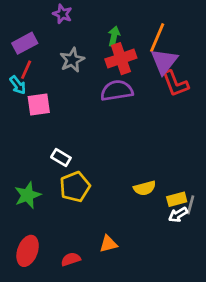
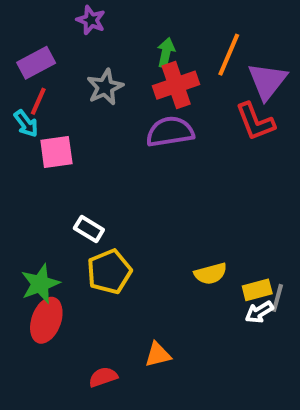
purple triangle: (164, 61) -> (267, 81), moved
red ellipse: (28, 251) -> (46, 320), moved

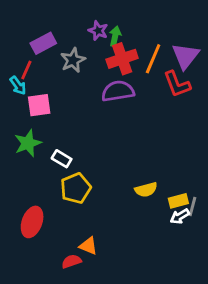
purple star: (91, 20) -> (98, 31), moved
orange line: (229, 55) -> (153, 59), moved
purple rectangle: (36, 63) -> (43, 43), moved
green star: (40, 284) -> (28, 143), moved
orange triangle: (158, 355) -> (88, 246), moved, turned 36

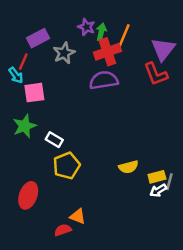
orange line: (153, 59) -> (124, 37), moved

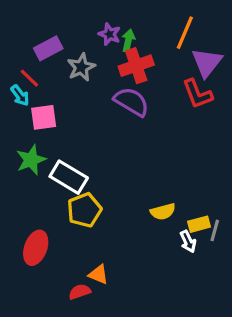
orange line: (124, 37) -> (185, 33), moved
red line: (23, 62) -> (29, 78), turned -70
purple semicircle: (104, 80) -> (131, 102), turned 40
white rectangle: (54, 140) -> (69, 177), size x1.6
white arrow: (158, 190) -> (188, 241), moved, turned -84

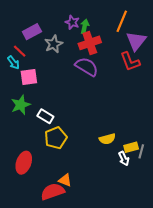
white rectangle: (69, 177) -> (45, 116), size x0.7
red semicircle: (80, 292) -> (53, 192), size x1.6

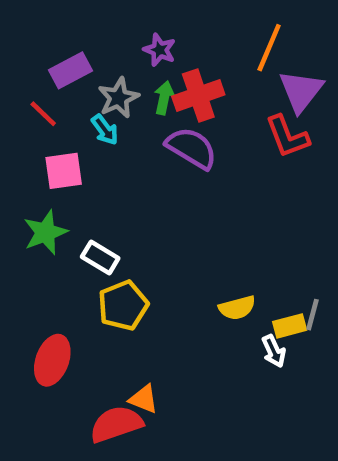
green arrow: (85, 26) -> (164, 98), moved
cyan arrow: (13, 63) -> (105, 130), moved
gray line: (141, 151) -> (312, 315), moved

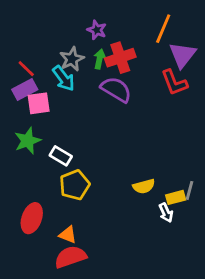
purple rectangle: (71, 70) -> (25, 89), moved
cyan arrow: (105, 130) -> (64, 78), size x1.4
orange triangle: (144, 399) -> (68, 235), moved

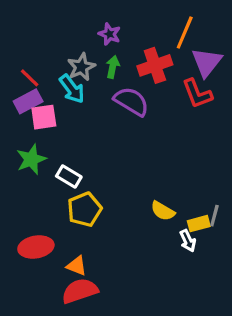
red cross: (120, 58) -> (155, 65), moved
yellow semicircle: (144, 186) -> (163, 211), turned 45
red ellipse: (32, 218) -> (36, 247), turned 60

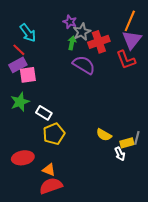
orange line: (185, 32) -> (130, 21), moved
gray star: (81, 67) -> (82, 32), moved
cyan arrow: (72, 89) -> (28, 33), moved

